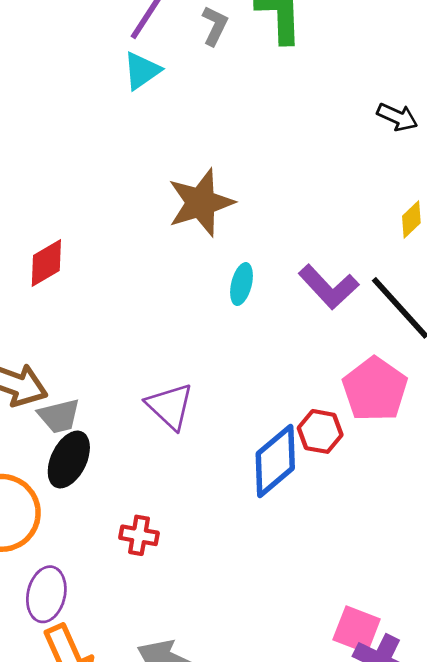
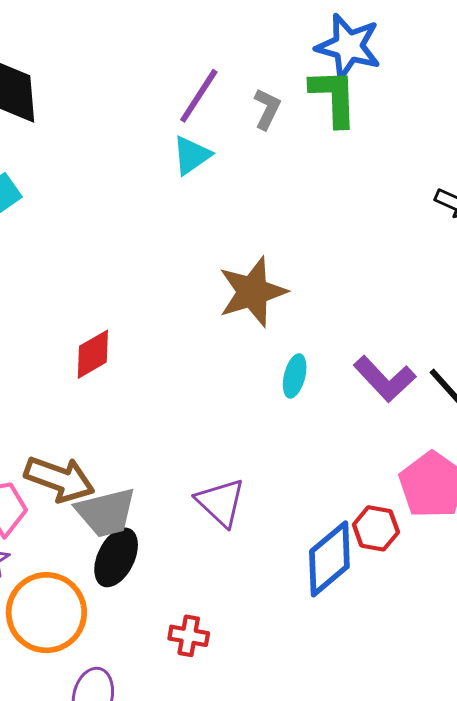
gray trapezoid: (59, 416) -> (106, 512), size x1.4

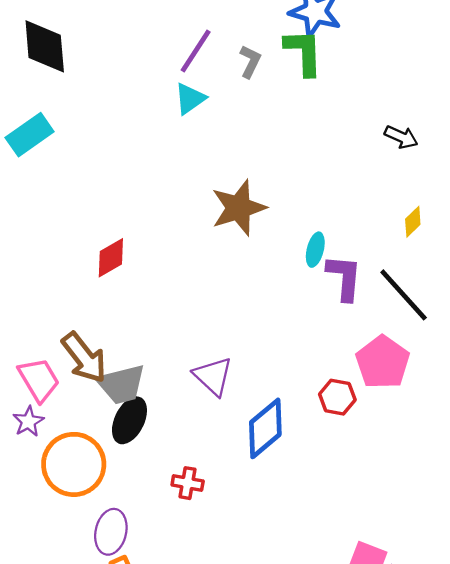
cyan ellipse: (295, 376) -> (315, 250), moved
purple L-shape: (385, 379) -> (344, 277), turned -132
brown arrow: (59, 479) -> (84, 358), turned 32
blue diamond: (329, 559) -> (265, 428), moved

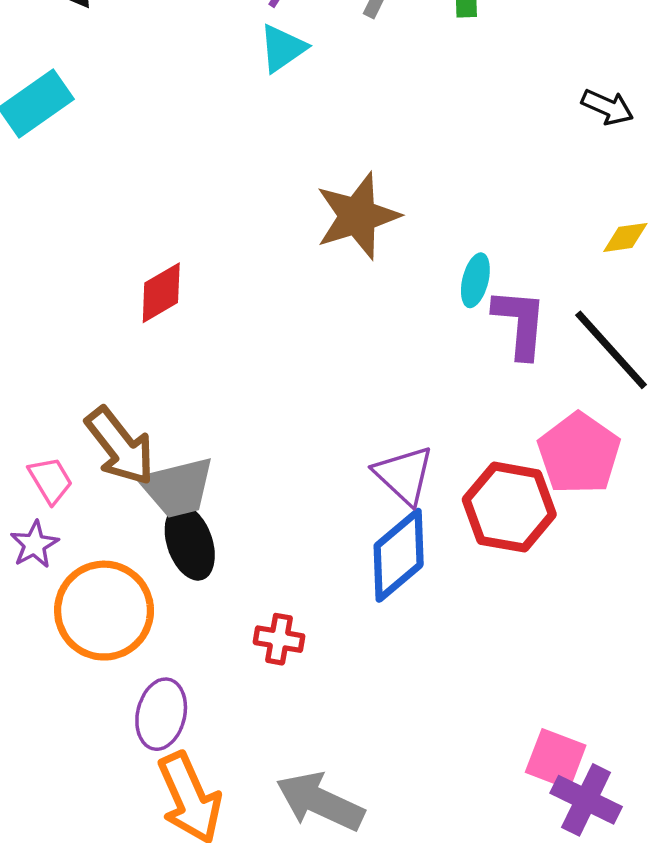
yellow diamond: (413, 222) -> (625, 237), turned 36
purple triangle: (213, 376) -> (404, 475), moved
pink trapezoid: (39, 380) -> (50, 480), size x0.7
red hexagon: (337, 397) -> (509, 507), size x1.6
black ellipse: (129, 420) -> (190, 543), turned -45

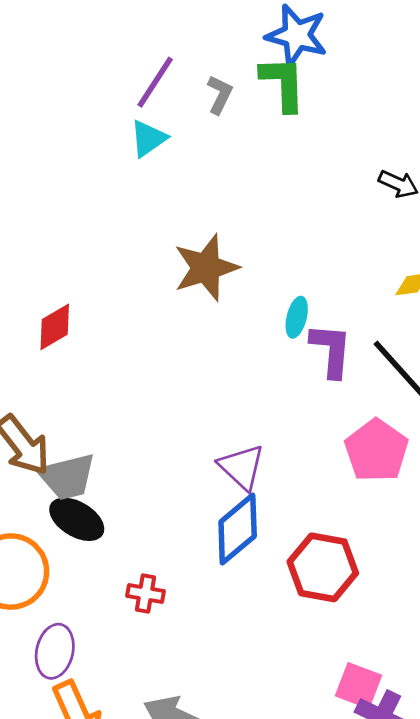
red hexagon: (509, 507) -> (323, 567), moved
black ellipse: (190, 543) -> (77, 519), turned -40

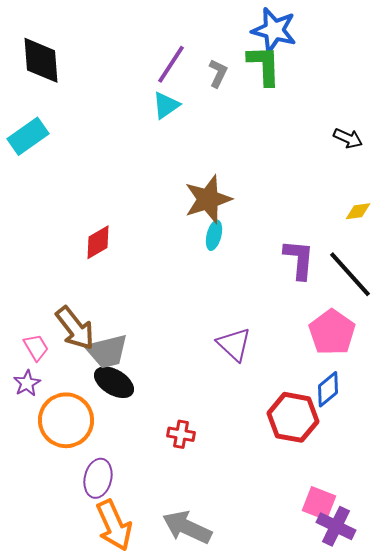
cyan ellipse: (297, 317) -> (214, 235), moved
blue diamond: (238, 529) -> (328, 389), moved, size x0.7
red cross: (145, 594) -> (181, 434), moved

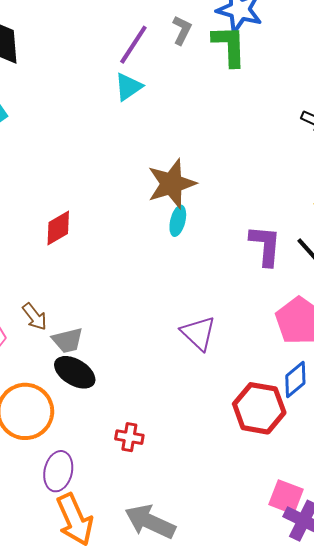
gray L-shape: (218, 73) -> (182, 30), moved
brown arrow: (75, 328) -> (35, 317), size x0.6
gray trapezoid: (107, 351) -> (68, 340), size x0.7
red cross: (181, 434) -> (129, 437), moved

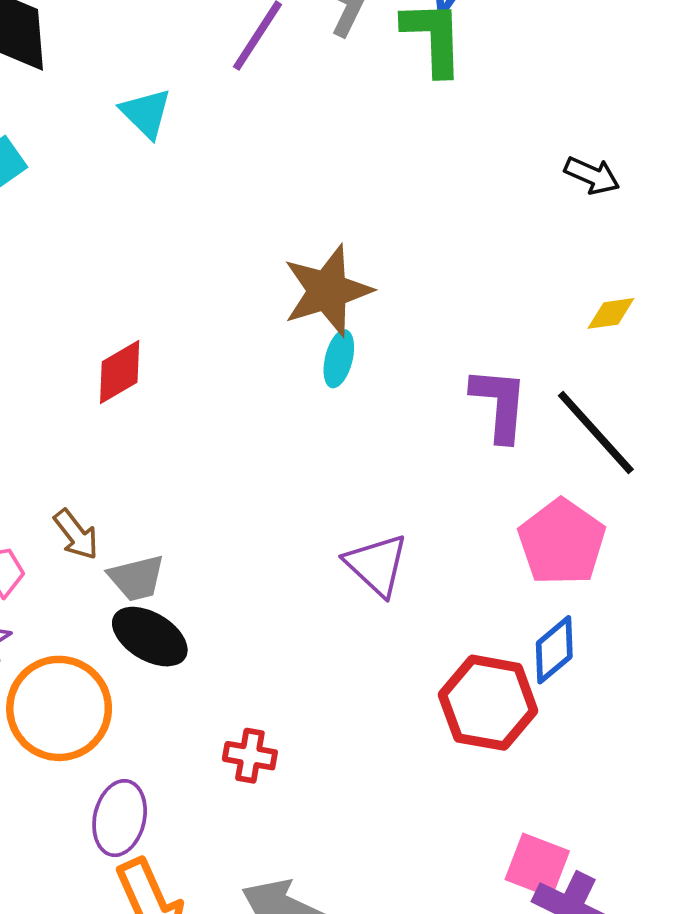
cyan triangle: (128, 87) -> (146, 113), moved, turned -40

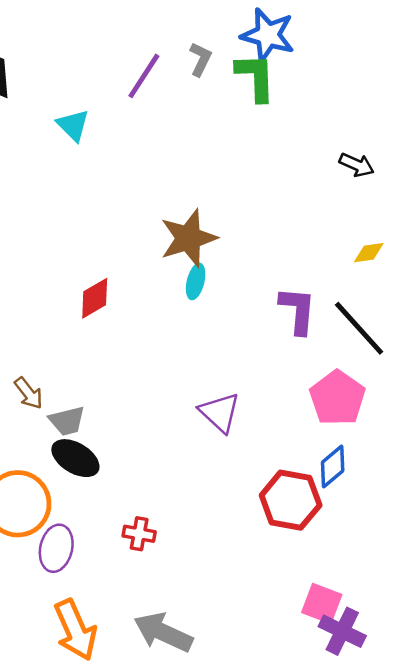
red diamond: (120, 372) -> (95, 298), moved
purple ellipse: (120, 818) -> (56, 548), moved

